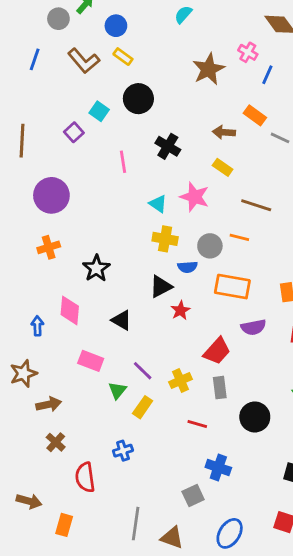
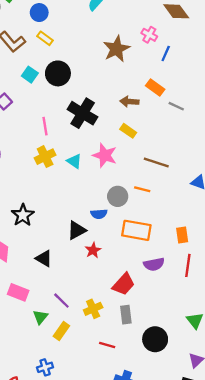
cyan square: (99, 111) -> (30, 75), moved
black cross: (168, 146) -> (83, 113), size x1.4
yellow cross: (165, 239) -> (45, 157), moved, turned -36

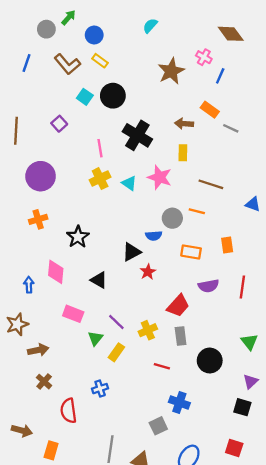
yellow rectangle: (128, 131) -> (183, 153), turned 56
orange rectangle: (136, 230) -> (191, 252), size x0.7
orange rectangle: (182, 235) -> (227, 245), moved

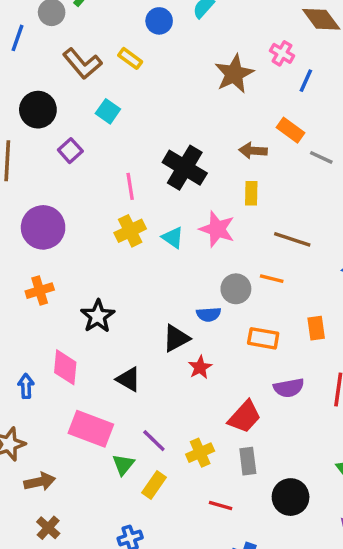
blue circle: (94, 35) -> (159, 21), moved
blue line: (27, 63) -> (17, 38), moved
black circle: (113, 96) -> (38, 110), moved
pink rectangle: (73, 314) -> (91, 429), size x1.4

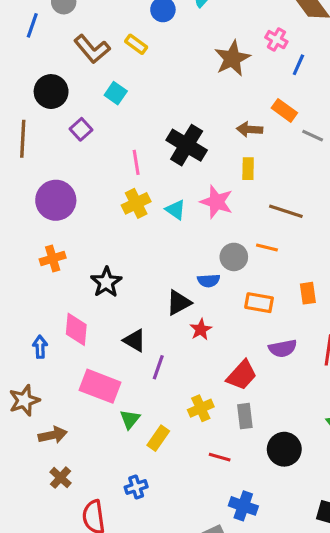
purple line: (154, 441) -> (158, 367), moved, turned 65

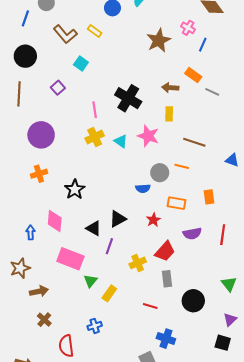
black circle: (51, 92) -> (25, 56), moved
black triangle: (179, 303) -> (118, 219), moved
red star: (201, 329) -> (153, 220), moved
yellow cross: (201, 408) -> (138, 263), moved

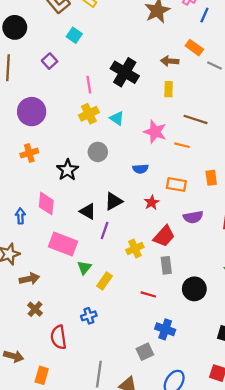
pink star: (148, 136) -> (155, 132), moved
gray circle: (160, 173) -> (98, 152), moved

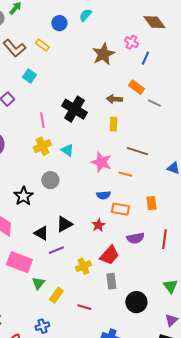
blue semicircle: (140, 169) -> (103, 195), moved
purple line: (105, 231) -> (56, 250), turned 49
red line: (148, 294) -> (84, 307), moved

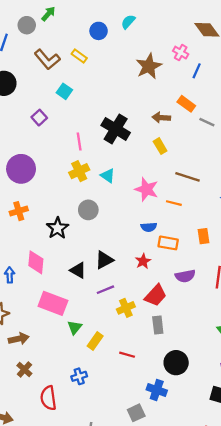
yellow rectangle: (113, 124) -> (160, 146), turned -32
purple line: (56, 250) -> (105, 290), moved
black circle: (136, 302) -> (176, 363), moved

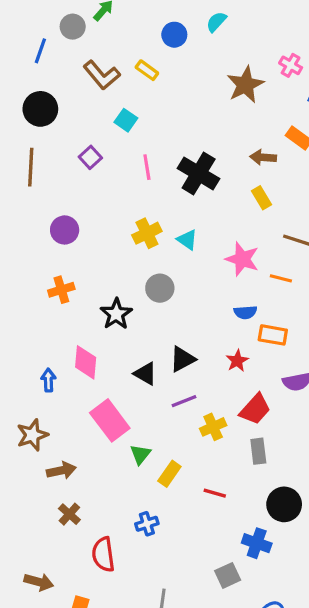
pink line: (79, 141) -> (147, 167), moved
purple circle: (21, 169) -> (65, 230), size x0.7
pink rectangle: (53, 303) -> (110, 420), turned 32

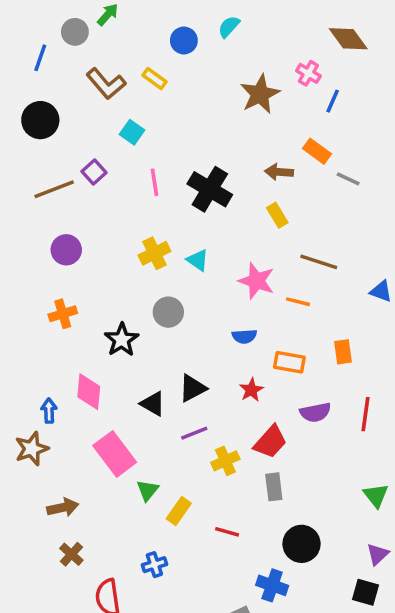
brown line: (31, 167) -> (54, 189), moved, turned 66
blue semicircle: (245, 312) -> (244, 336), moved
brown star: (32, 435) -> (32, 449), moved

